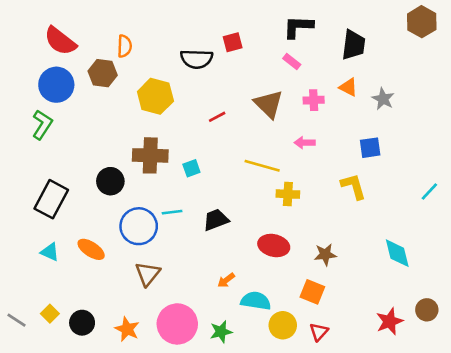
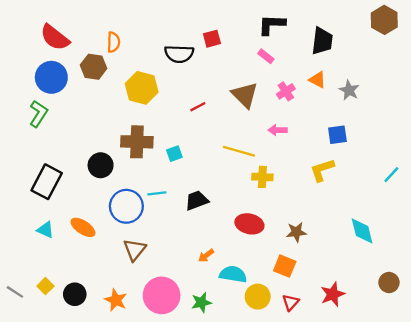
pink cross: (314, 100) -> (286, 91), turned -30
yellow L-shape: (353, 186) -> (322, 170), turned -92
red star: (390, 321) -> (333, 294), moved

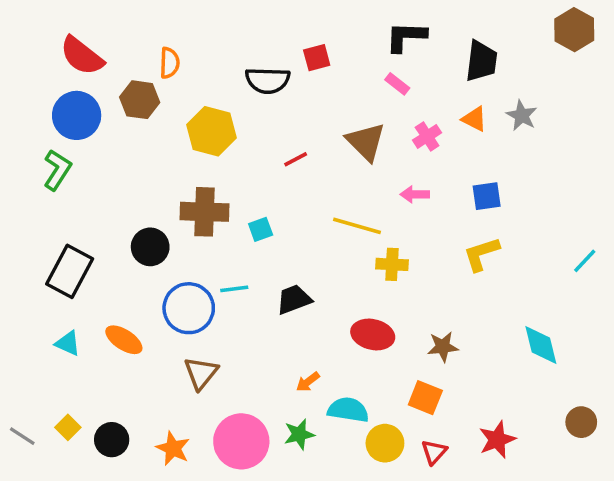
gray star: (349, 90) -> (522, 115), moved
blue square: (337, 135) -> (487, 196), moved
green star: (201, 302) -> (299, 434), moved

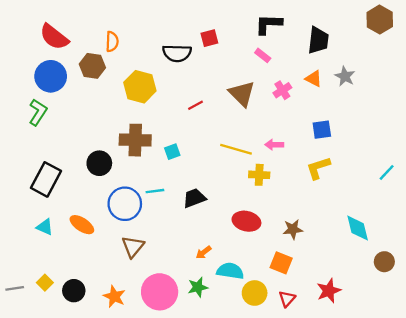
pink arrow: (415, 194) -> (274, 145), moved
brown circle: (581, 422) -> (384, 262), moved
gray line: (22, 436) -> (15, 288), turned -42

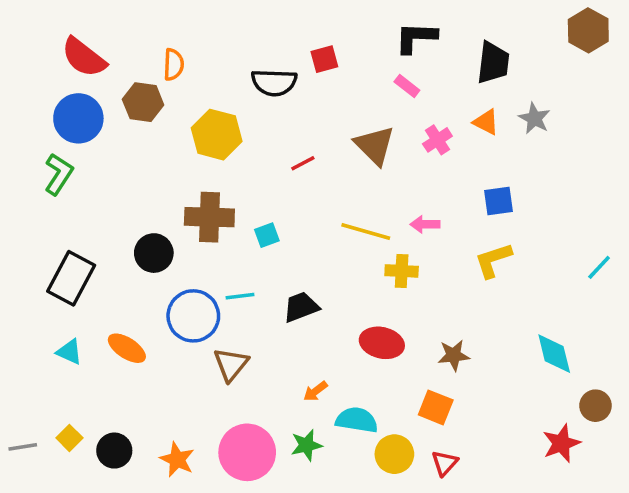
brown triangle: (133, 247) -> (231, 364), moved
red star: (329, 291) -> (561, 443), moved

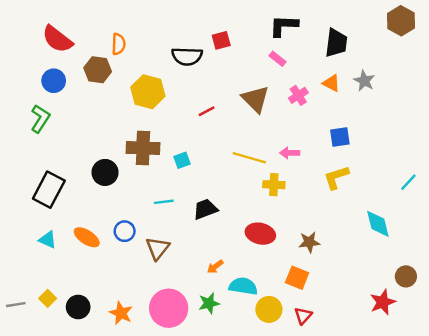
blue circle: (78, 118) -> (54, 81), size x0.7
blue circle: (193, 316) -> (125, 231), moved, size x0.6
cyan diamond: (554, 354) -> (378, 224), moved

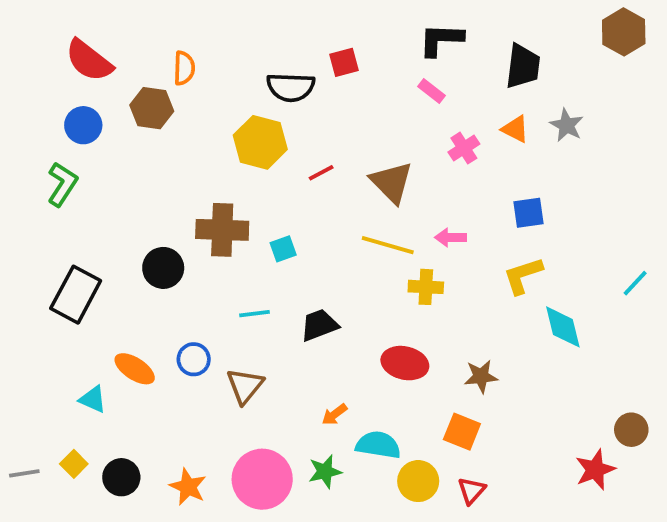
yellow hexagon: (148, 92) -> (260, 142), moved
brown triangle: (255, 99) -> (392, 182), moved
cyan diamond: (378, 224) -> (563, 327), moved
cyan triangle: (48, 240) -> (93, 399), moved

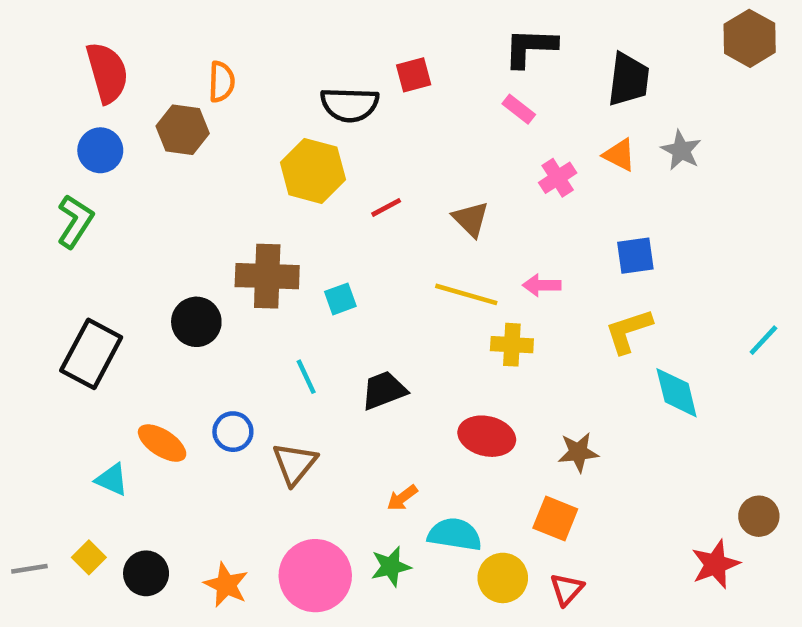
red semicircle: (89, 61) -> (107, 73), turned -144
brown triangle: (392, 182) -> (471, 219), size x0.7
cyan line: (255, 314) -> (306, 377), turned 72

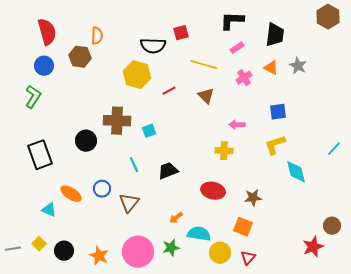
pink rectangle: (519, 109) -> (237, 48), moved, turned -72
yellow line: (466, 294) -> (204, 65), moved
black rectangle: (91, 354) -> (40, 155), turned -48

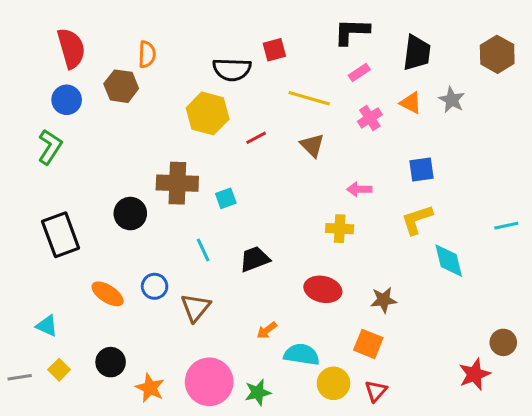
brown hexagon: (328, 17) -> (497, 54), moved
cyan line: (334, 149) -> (506, 226), turned 35
cyan triangle: (49, 210) -> (47, 326), moved
green star: (171, 248) -> (258, 392), moved
black circle: (64, 251) -> (111, 362), moved

